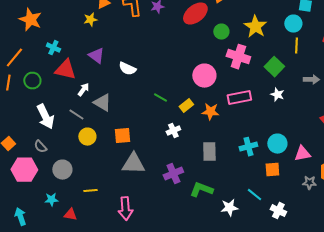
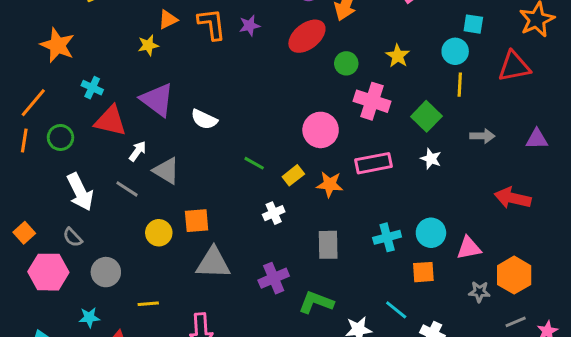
yellow star: (255, 27) -> (398, 56), size x0.7
purple triangle: (96, 56) -> (157, 100), size x1.4
yellow circle: (87, 137) -> (159, 233), moved

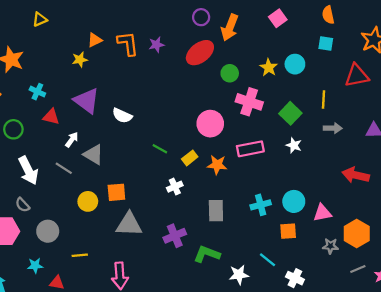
cyan circle: (455, 51) -> (295, 64), moved
yellow line: (460, 85) -> (324, 100), moved
red triangle: (110, 121) -> (51, 117), size x0.7

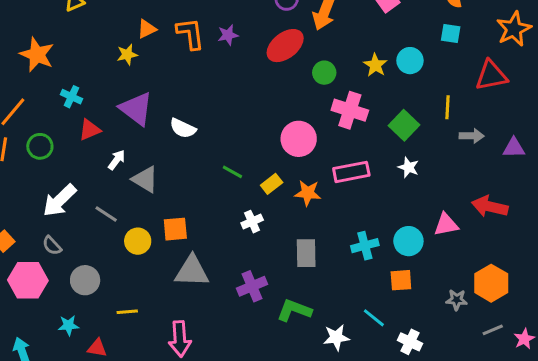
red triangle: (51, 117) -> (90, 130), turned -36
gray arrow: (333, 128) -> (472, 136), moved
gray line: (64, 168) -> (106, 214), moved
white arrow: (28, 171) -> (59, 200), turned 72
pink triangle: (322, 213) -> (446, 225), moved

